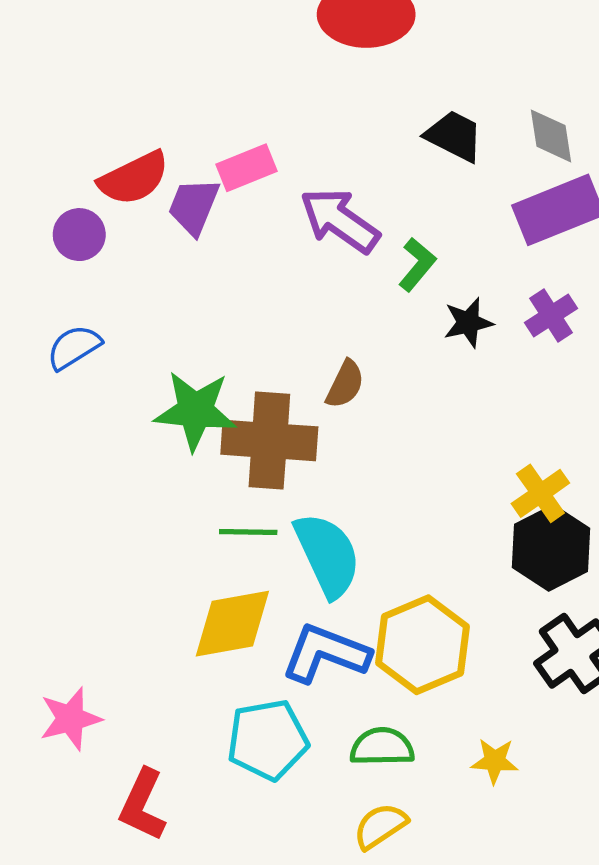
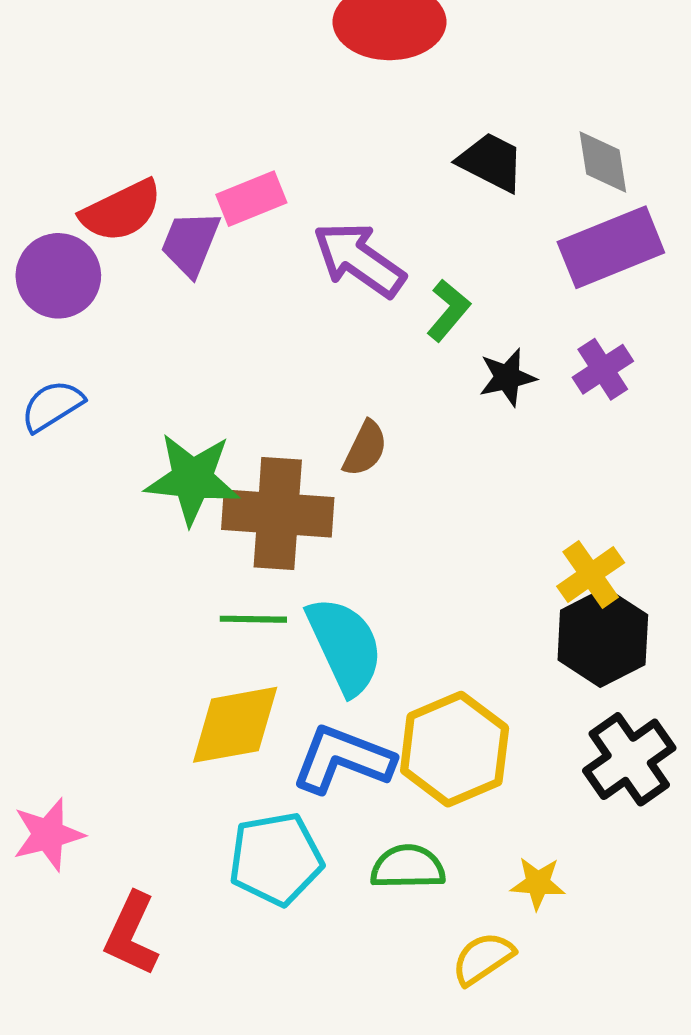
purple circle: (79, 235) -> (58, 276), size x1.4
yellow semicircle: (380, 826) -> (483, 958), moved

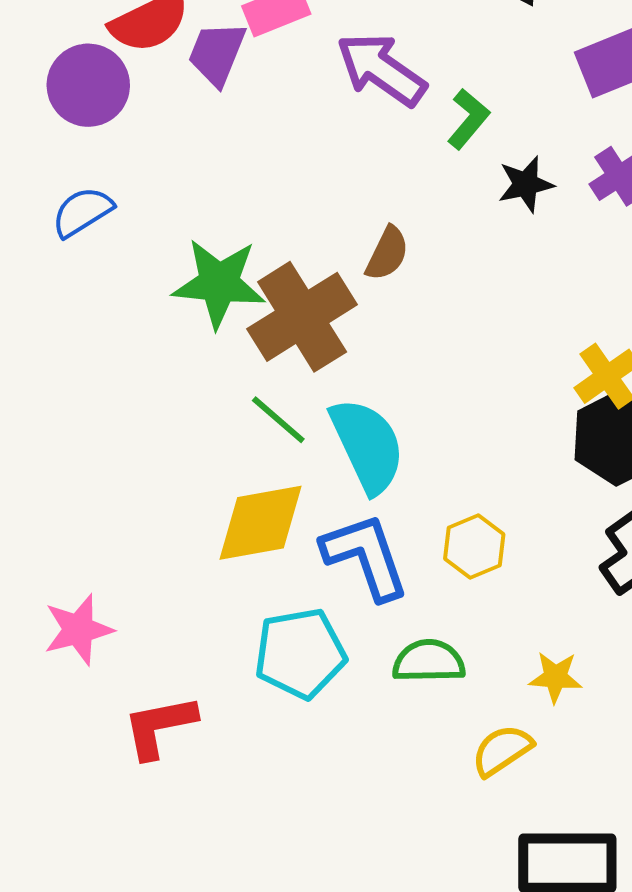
brown cross: (278, 513) -> (302, 317), turned -36
green line: (253, 619) -> (278, 420), turned 40
yellow hexagon: (455, 749) -> (474, 546), size x0.6
blue L-shape: (343, 759) -> (365, 556), turned 50
red L-shape: (131, 934) -> (160, 727), turned 54

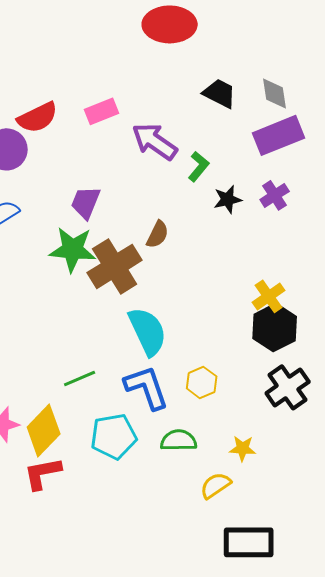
purple trapezoid: (217, 54) -> (86, 202), moved
green line: (278, 420) -> (80, 378), moved, turned -64
yellow diamond: (260, 523) -> (44, 430), moved, turned -36

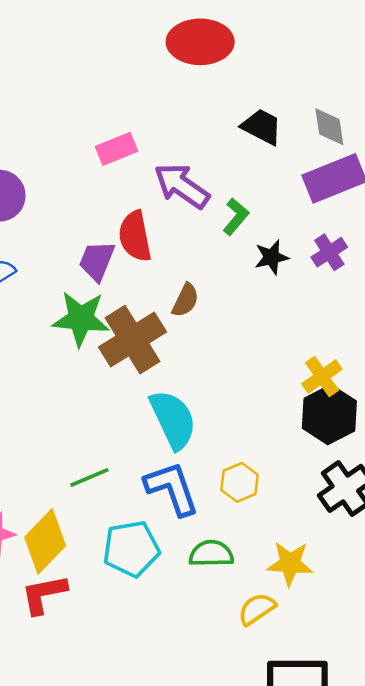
red semicircle: (38, 117) -> (135, 236), moved, turned 105
yellow star: (243, 448) -> (290, 564), size x1.4

